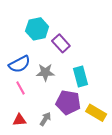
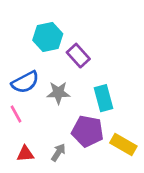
pink line: (21, 88) -> (16, 114), moved

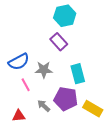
cyan hexagon: (48, 37) -> (65, 16), moved
pink line: (16, 114) -> (26, 85), moved
gray arrow: (58, 152) -> (44, 106), moved, turned -80

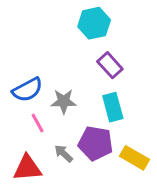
purple rectangle: (59, 42) -> (110, 65), moved
red triangle: (19, 116) -> (27, 168), size x1.5

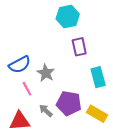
purple rectangle: (110, 65) -> (79, 47), turned 30
gray star: (64, 101) -> (46, 73), turned 30
cyan rectangle: (113, 107) -> (98, 77), moved

